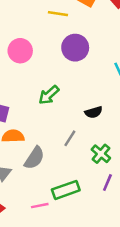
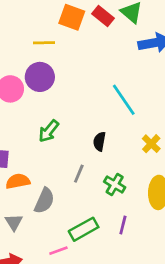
purple circle: (75, 48) -> (40, 77), moved
black semicircle: (94, 112) -> (99, 141), turned 126
purple line: (107, 183) -> (123, 225), moved

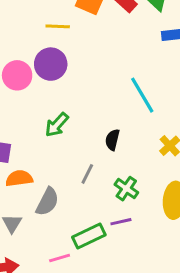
purple line: (123, 225) -> (121, 222), moved, turned 60

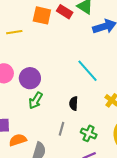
yellow line: (58, 26) -> (14, 32), moved
purple circle: (51, 64) -> (30, 78), moved

